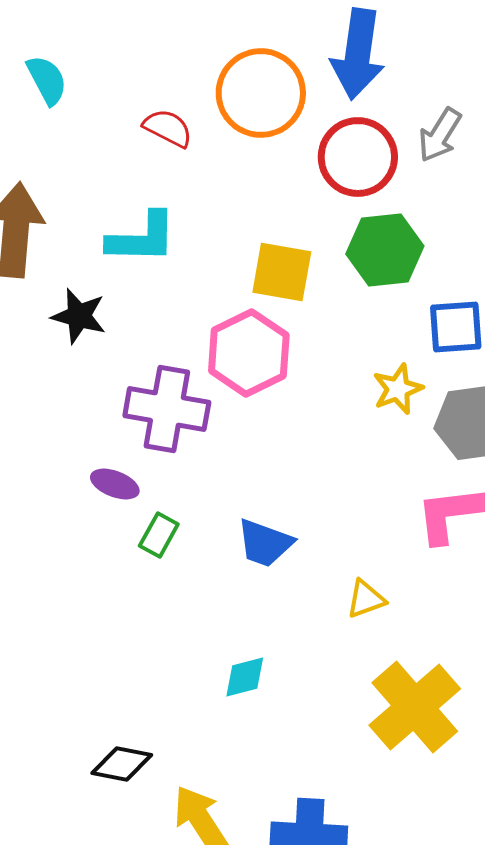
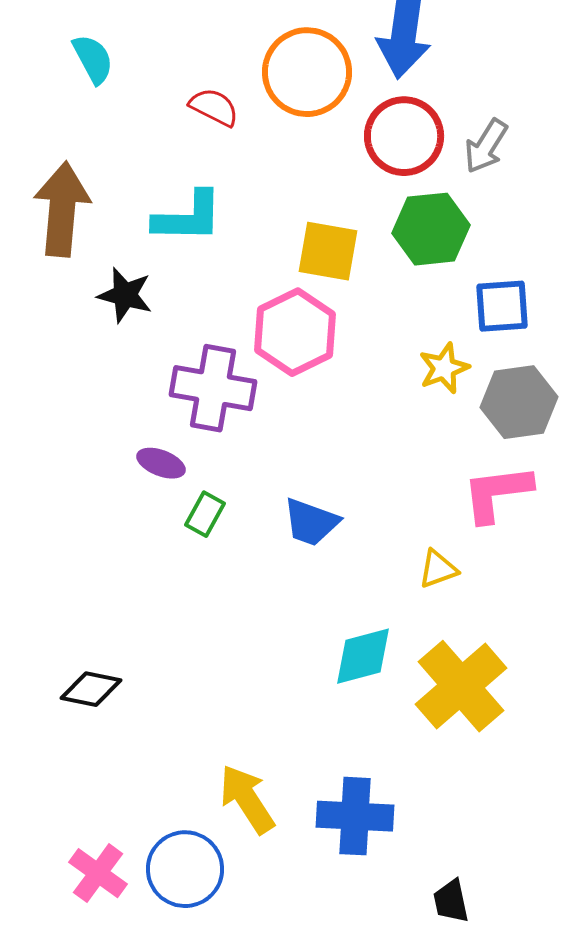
gray arrow: (440, 135) -> (486, 146), moved
yellow triangle: (366, 599) -> (438, 569), moved
cyan diamond: (245, 677) -> (363, 656), moved, size x1.4
black diamond: (122, 764) -> (91, 689), moved

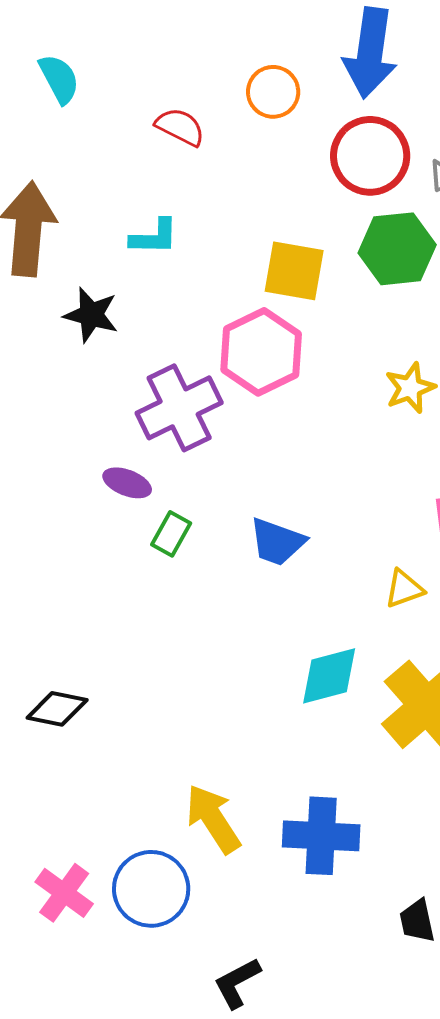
orange circle: (307, 72) -> (273, 92), size x0.6
cyan L-shape: (188, 217) -> (154, 237), size x0.7
purple cross: (213, 388) -> (179, 408), turned -36

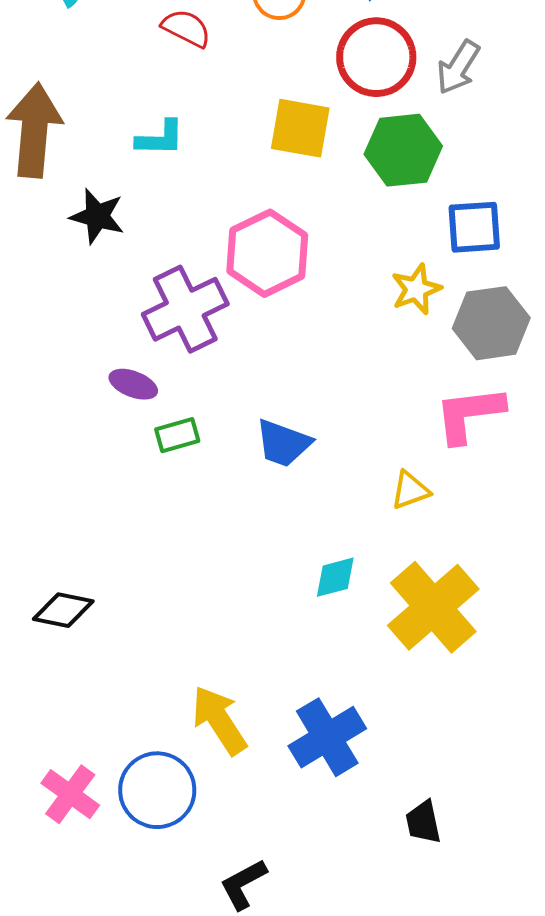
yellow square: (294, 271) -> (300, 128), moved
green rectangle: (171, 534) -> (177, 435), turned 45
cyan diamond: (329, 676) -> (335, 577), size x0.7
blue cross: (321, 836) -> (327, 737), turned -34

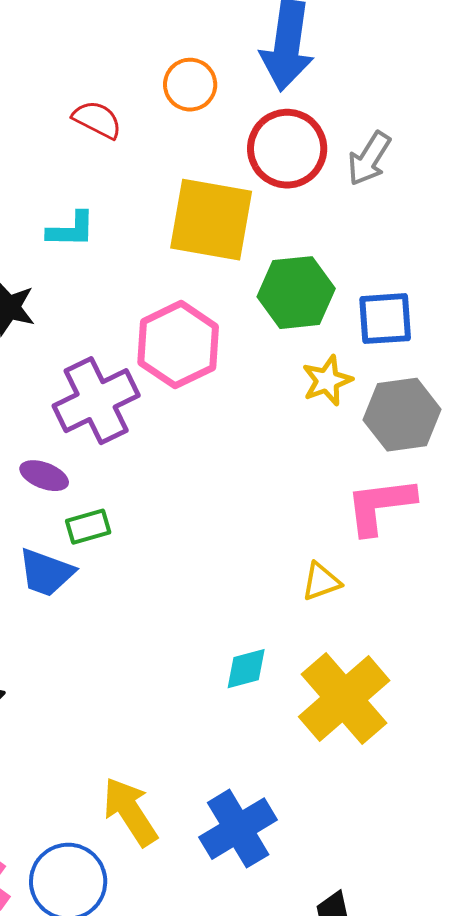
yellow square: (300, 128) -> (211, 220), size x1.4
green hexagon: (403, 150) -> (296, 293), moved
blue trapezoid: (283, 443) -> (46, 573), moved

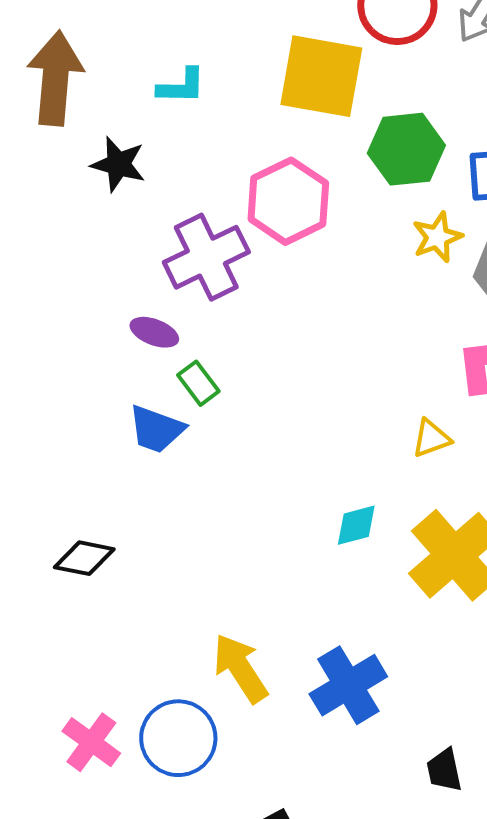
green rectangle: (88, 527) -> (198, 383), turned 69

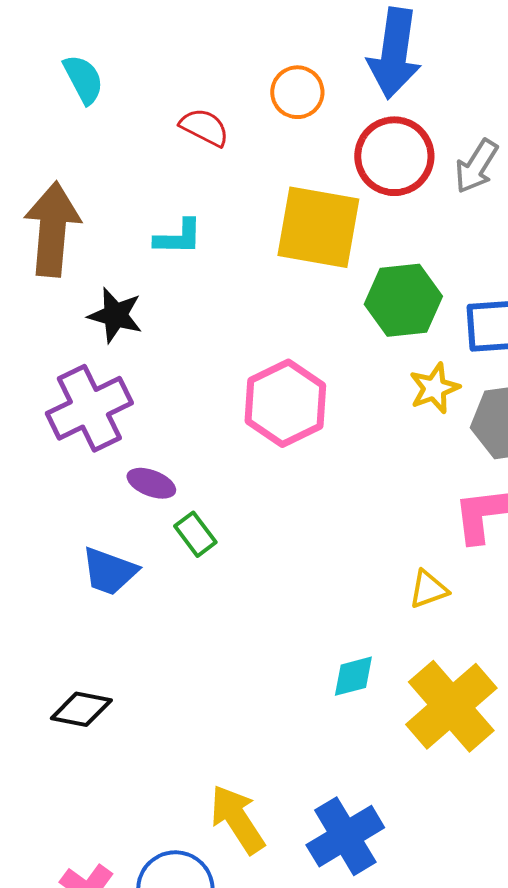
pink hexagon: (288, 201) -> (285, 403), moved
purple cross: (206, 257) -> (89, 408), moved
blue trapezoid: (156, 429) -> (109, 571), moved

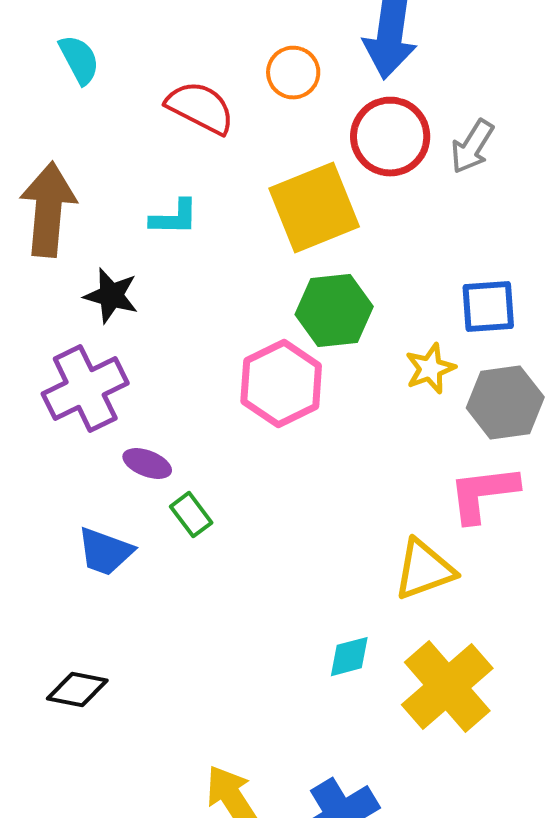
red semicircle: (204, 127) -> (200, 108), size x1.4
yellow square: (318, 227) -> (314, 208), turned -32
green hexagon: (403, 300) -> (334, 311), moved
yellow triangle: (428, 589) -> (424, 570), size x1.6

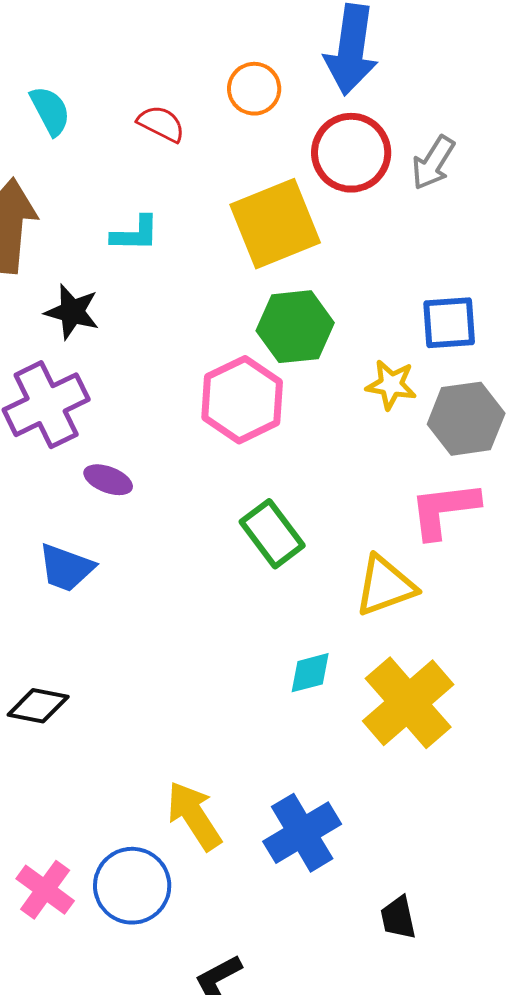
cyan semicircle: (79, 60) -> (50, 111), moved
red semicircle: (200, 108) -> (161, 124), size x0.7
yellow star: (430, 369) -> (391, 385), turned 30
green rectangle: (191, 515) -> (272, 534), moved, size x1.5

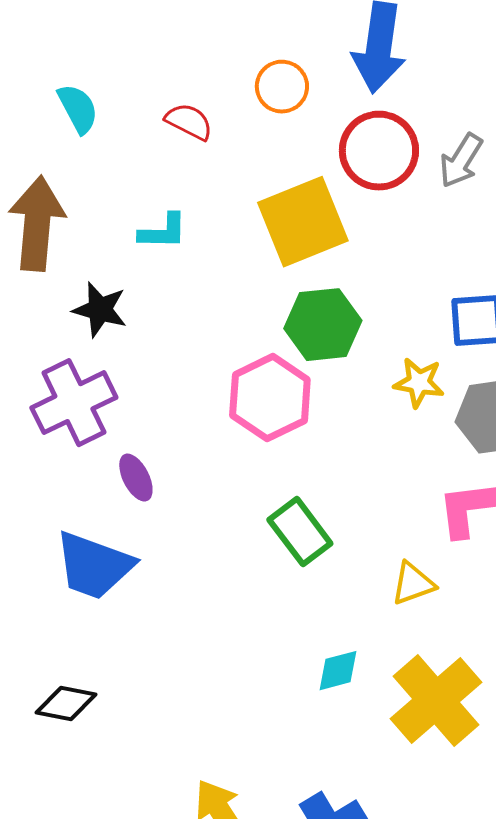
purple ellipse: (108, 480) -> (136, 478), turned 42
blue trapezoid: (66, 568) -> (94, 566), size x1.4
yellow triangle: (385, 586) -> (413, 584), size x0.7

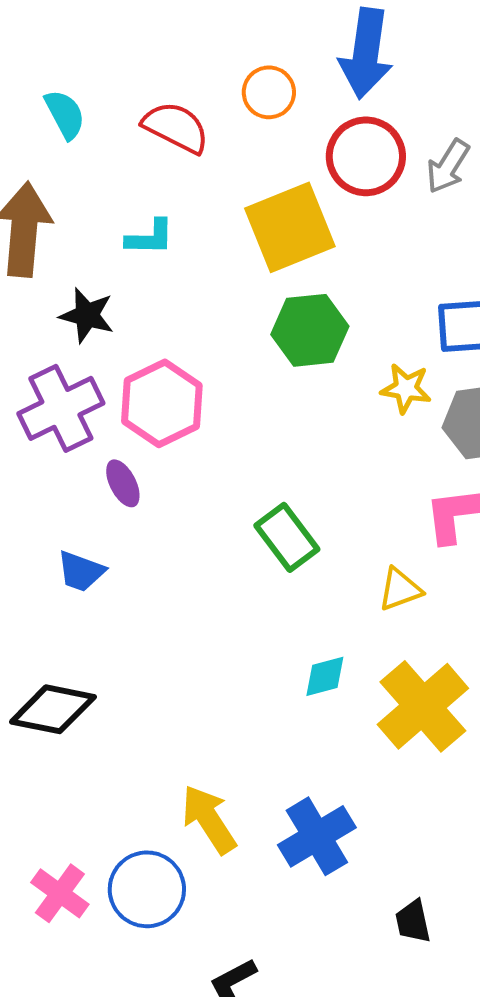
red semicircle: (189, 122) -> (176, 127), size x1.4
pink hexagon: (270, 398) -> (162, 403), moved
blue trapezoid: (94, 566) -> (81, 571), size x0.6
black diamond: (66, 704) -> (53, 709), size x1.4

